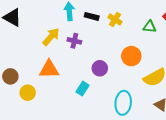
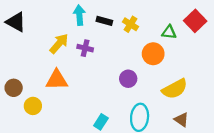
orange circle: (131, 56) -> (153, 54), moved
purple circle: (100, 68) -> (128, 79), moved
cyan rectangle: (83, 89) -> (101, 122), moved

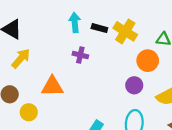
yellow cross: (130, 24) -> (125, 31), size x1.5
yellow arrow: (59, 44) -> (21, 58), moved
purple circle: (128, 79) -> (134, 85), moved

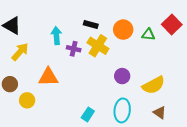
cyan arrow: (75, 22) -> (56, 36), moved
yellow cross: (125, 31) -> (98, 46), moved
orange circle: (148, 61) -> (123, 30), moved

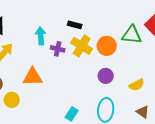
orange circle: (123, 30) -> (107, 46), moved
green triangle: (148, 35) -> (132, 35), size x1.5
yellow semicircle: (154, 85) -> (137, 85), size x0.7

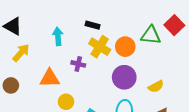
purple cross: (58, 49) -> (78, 64), moved
purple circle: (106, 76) -> (124, 77), size x1.5
yellow circle: (12, 100) -> (66, 102), moved

